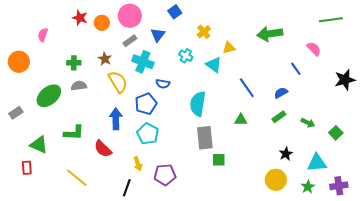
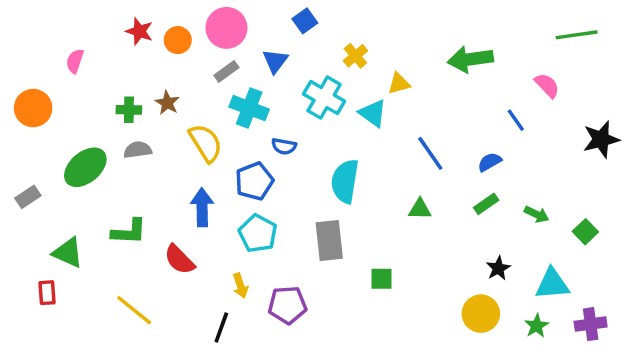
cyan cross: (186, 56) -> (324, 98), size x1.6
brown star: (105, 59) -> (167, 103), moved
gray rectangle: (205, 138) -> (329, 240), moved

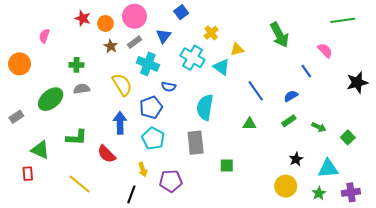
green arrow: (470, 59) -> (279, 35), turned -110
brown star: (167, 103) -> (111, 46), moved

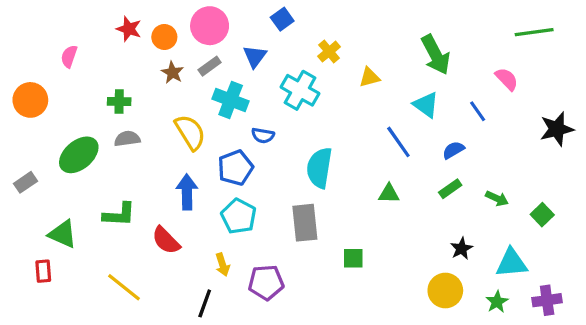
cyan triangle: (221, 67) -> (426, 105), moved

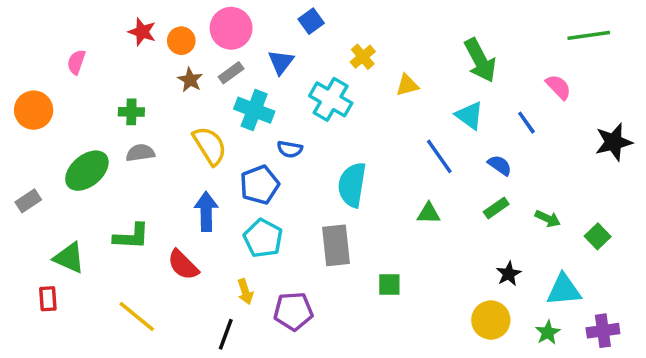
blue semicircle: (453, 150) -> (500, 165), turned 65

